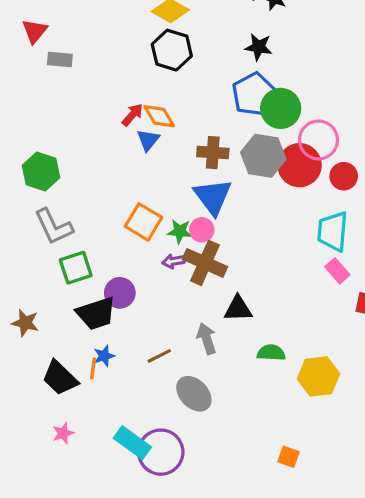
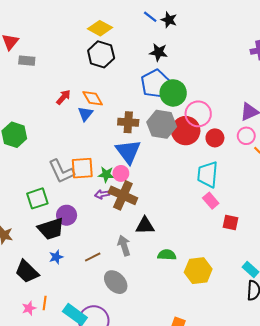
red arrow: (132, 115) -> (63, 97), moved
orange square: (143, 222) -> (82, 168), turned -35
gray L-shape: (54, 227) -> (61, 171), moved
orange line: (93, 369) -> (45, 303), moved

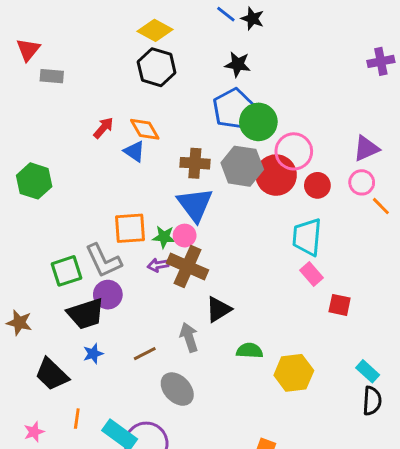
blue triangle: (85, 114) -> (134, 151), turned -35
gray L-shape: (61, 171) -> (103, 261), moved
black triangle: (145, 226) -> (219, 309), turned -30
pink star: (29, 308) -> (34, 432), moved

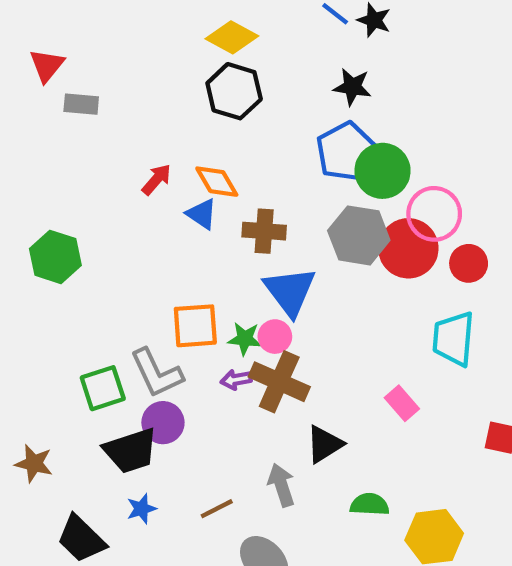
brown cross: (195, 163) -> (264, 231), moved
pink rectangle: (312, 274) -> (402, 403), moved

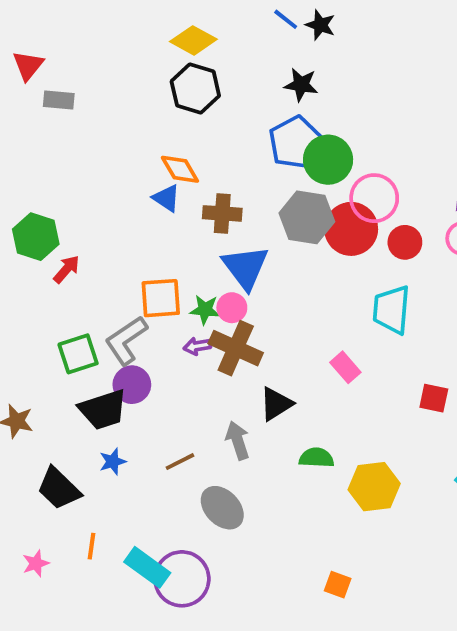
red arrow: (157, 179) -> (66, 269), moved
gray L-shape: (157, 373) -> (126, 340), turned 81

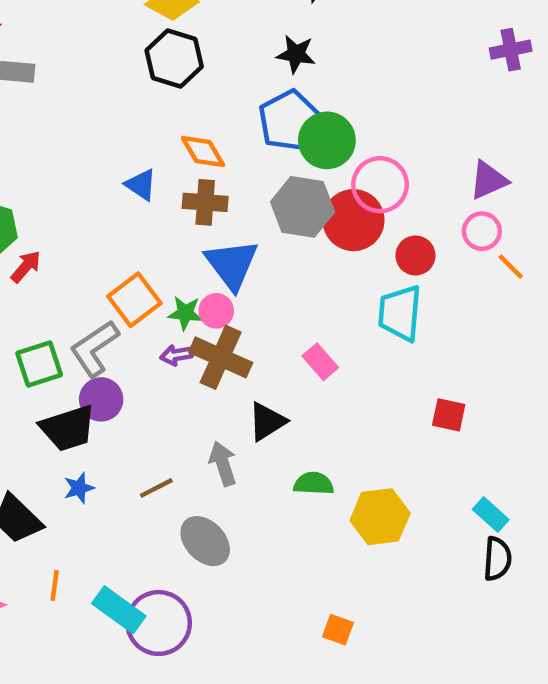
orange diamond: (180, 169) -> (203, 151), moved
red circle: (405, 242) -> (415, 256), moved
orange square: (161, 298) -> (134, 300), turned -33
pink rectangle: (345, 367) -> (320, 362), moved

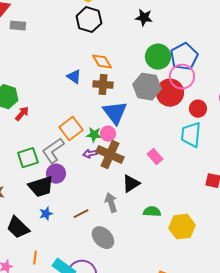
blue pentagon: (289, 120) -> (184, 57), moved

